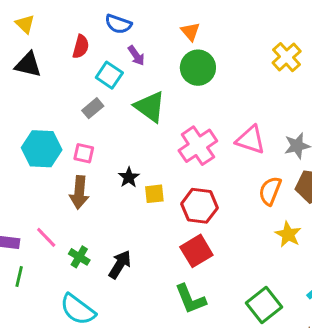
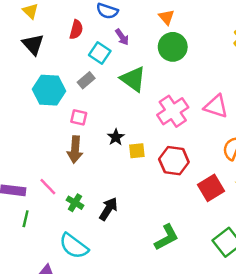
black triangle: (28, 65) -> (33, 44), turned 35
cyan hexagon: (42, 149) -> (49, 90), moved
red square: (196, 251) -> (211, 188), moved
green L-shape: (190, 299) -> (167, 237), turned -96

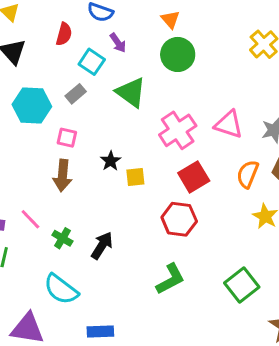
red hexagon: (174, 161) -> (179, 219), moved
red square: (211, 188) -> (194, 177), moved

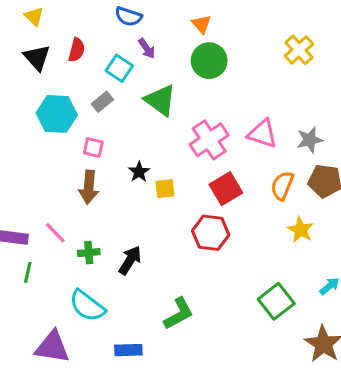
red semicircle: (64, 34) -> (77, 50), moved
green cross: (62, 238) -> (89, 253), turned -36
green L-shape: (170, 279) -> (179, 314), moved

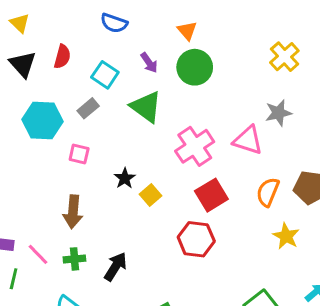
purple arrow: (147, 48) -> (149, 63), moved
gray star: (310, 140) -> (278, 113), moved
brown arrow: (89, 187) -> (73, 212), moved
yellow square: (165, 189) -> (151, 195), turned -35
pink line: (55, 233) -> (38, 254), moved

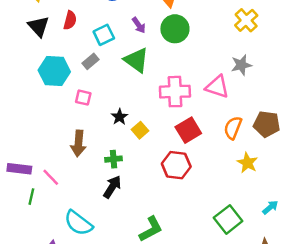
cyan square: (105, 75) -> (104, 35), turned 30
pink cross: (195, 146) -> (175, 92), turned 32
green cross: (74, 259) -> (113, 159), moved

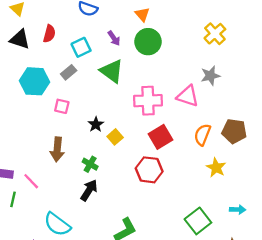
black triangle: (39, 26) -> (20, 39), turned -30
green cross: (113, 159) -> (90, 164), turned 35
cyan arrow: (270, 207) -> (238, 210), turned 42

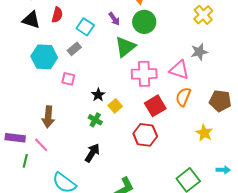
cyan square: (81, 47) -> (85, 27), turned -30
green triangle: (112, 71) -> (125, 47), moved, turned 45
orange semicircle: (202, 135) -> (183, 97), moved
brown arrow: (57, 149) -> (48, 117), moved
green cross: (90, 164) -> (95, 120), moved

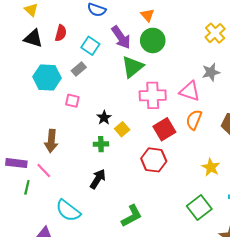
purple arrow: (114, 19) -> (121, 37), size x1.6
green cross: (95, 120) -> (101, 144), turned -32
yellow star: (204, 133) -> (211, 167), moved

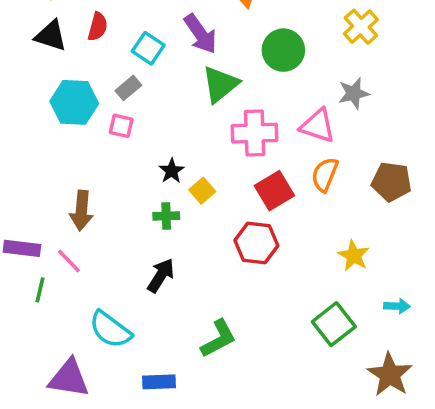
green circle: (153, 40) -> (283, 50), moved
pink square: (72, 101) -> (121, 126), moved

